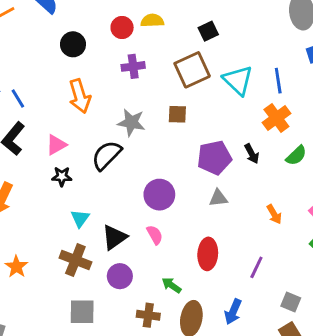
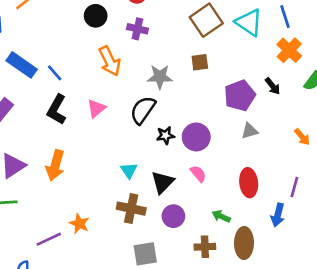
purple cross: (133, 66) -> (137, 29), moved, turned 30
black star: (62, 176) -> (165, 135), moved
blue arrow: (233, 312) -> (278, 215), moved

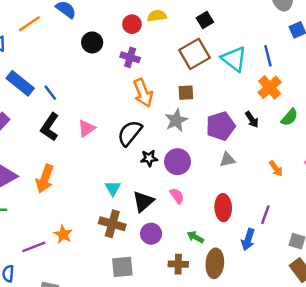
orange arrow: (110, 61) -> (143, 93), moved
gray star: (160, 77) -> (176, 120), moved, turned -30

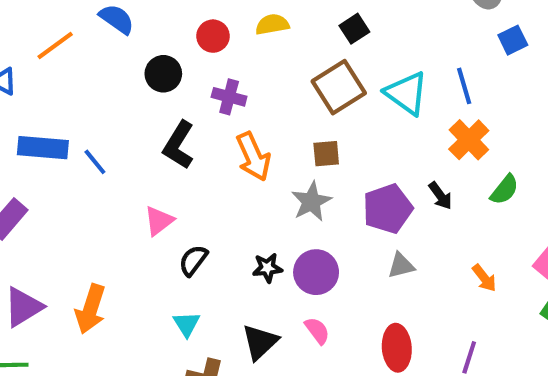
red circle: (132, 24) -> (213, 36), moved
blue rectangle: (20, 83) -> (43, 148), turned -32
black L-shape: (50, 127) -> (179, 145), moved
black semicircle: (130, 133) -> (193, 260), moved, size x0.7
cyan triangle: (113, 188) -> (187, 324), moved

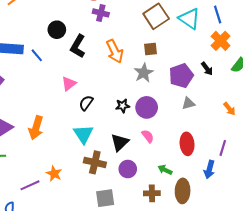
black circle: (163, 74) -> (57, 30), moved
purple cross: (229, 97) -> (101, 13), moved
cyan triangle: (187, 324) -> (83, 134), size x1.5

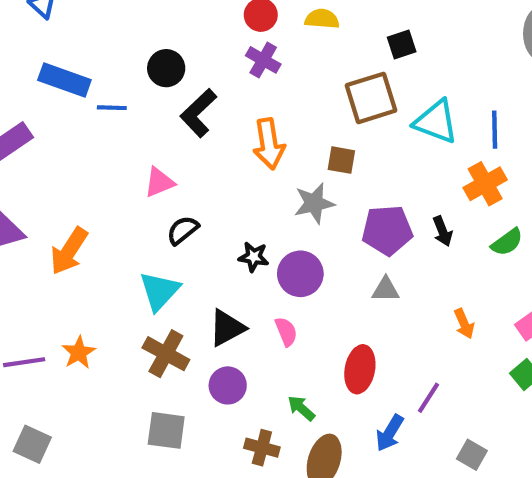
cyan triangle: (189, 19) -> (436, 122), turned -30
blue line: (37, 55) -> (112, 108), turned -64

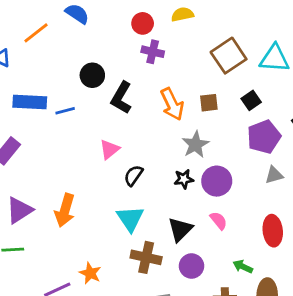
black square: (402, 45) -> (251, 100), moved
brown square: (341, 160) -> (209, 103), moved
gray star: (314, 203) -> (195, 145), moved

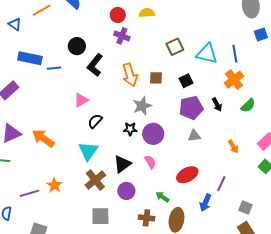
brown square: (229, 56) -> (175, 47), size x0.7
orange arrow: (65, 210) -> (43, 138), turned 100
red ellipse: (273, 231) -> (187, 175), turned 60
brown cross: (146, 257) -> (95, 180), turned 30

